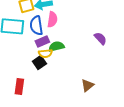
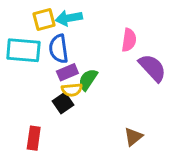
pink semicircle: (52, 19) -> (129, 40), moved
purple semicircle: (100, 38) -> (152, 68), size x1.5
green semicircle: (56, 46) -> (88, 80), turned -42

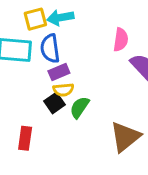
green semicircle: (88, 80) -> (80, 107), moved
brown triangle: (133, 137) -> (125, 137), size x1.6

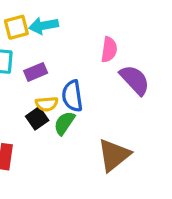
blue semicircle: (50, 48) -> (72, 96), moved
purple rectangle: (59, 72) -> (36, 72), moved

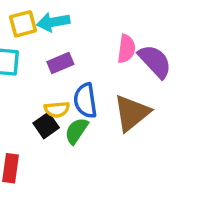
purple rectangle: (36, 72) -> (60, 63), moved
purple semicircle: (135, 80) -> (155, 61), moved
brown triangle: (114, 155) -> (132, 113), moved

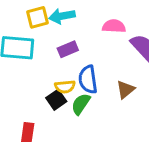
pink semicircle: (126, 49) -> (114, 26), moved, turned -95
brown triangle: (132, 113) -> (125, 90), size x0.6

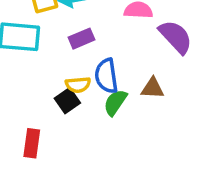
brown triangle: (125, 90) -> (153, 88), turned 42
green semicircle: (81, 104) -> (115, 102), moved

